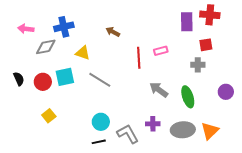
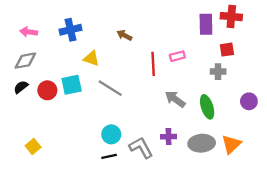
gray diamond: (46, 47) -> (25, 61), moved
black semicircle: (19, 79) -> (21, 87), turned -104
yellow square: (49, 116) -> (33, 147), moved

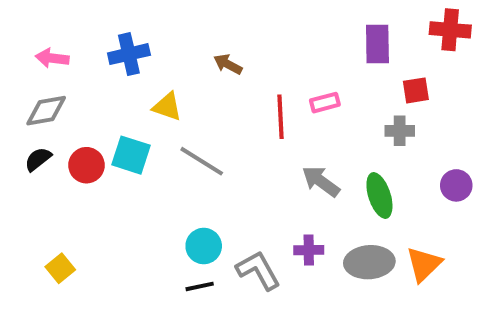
red cross: (231, 17) -> (450, 30), moved
cyan square: (72, 85) -> (131, 155), turned 30

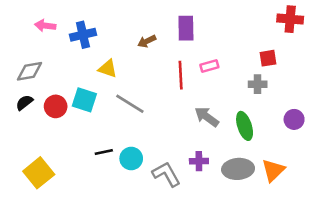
purple rectangle: (377, 44) -> (186, 28), moved
pink arrow: (52, 58) -> (45, 26), moved
brown arrow: (228, 64) -> (147, 41), turned -54
yellow square: (60, 268) -> (39, 173), size x1.6
black line: (200, 286) -> (104, 152), moved

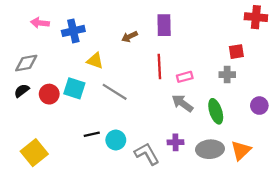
pink rectangle: (209, 66) -> (185, 77), moved

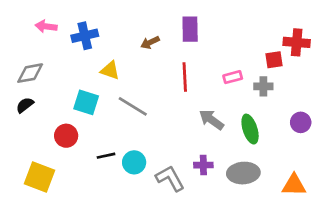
red cross: (256, 17) -> (297, 42), moved
pink rectangle: (185, 77) -> (233, 77), moved
red circle: (49, 94) -> (66, 136), moved
orange triangle: (241, 150) -> (294, 185), moved, turned 45
yellow square: (34, 153) -> (39, 177), turned -30

